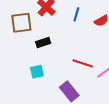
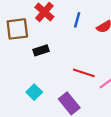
cyan square: (37, 72) -> (34, 92), moved, turned -32

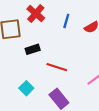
red line: (84, 73) -> (57, 67), moved

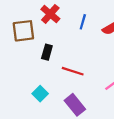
black rectangle: (33, 49) -> (47, 52), turned -56

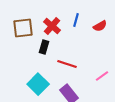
red cross: (50, 14) -> (52, 26), moved
cyan square: (40, 94) -> (38, 84), size x1.5

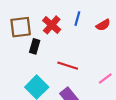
black rectangle: (44, 47) -> (35, 46), moved

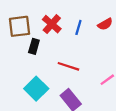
blue line: (77, 19) -> (78, 27), moved

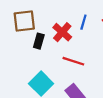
red cross: (52, 24) -> (62, 32), moved

